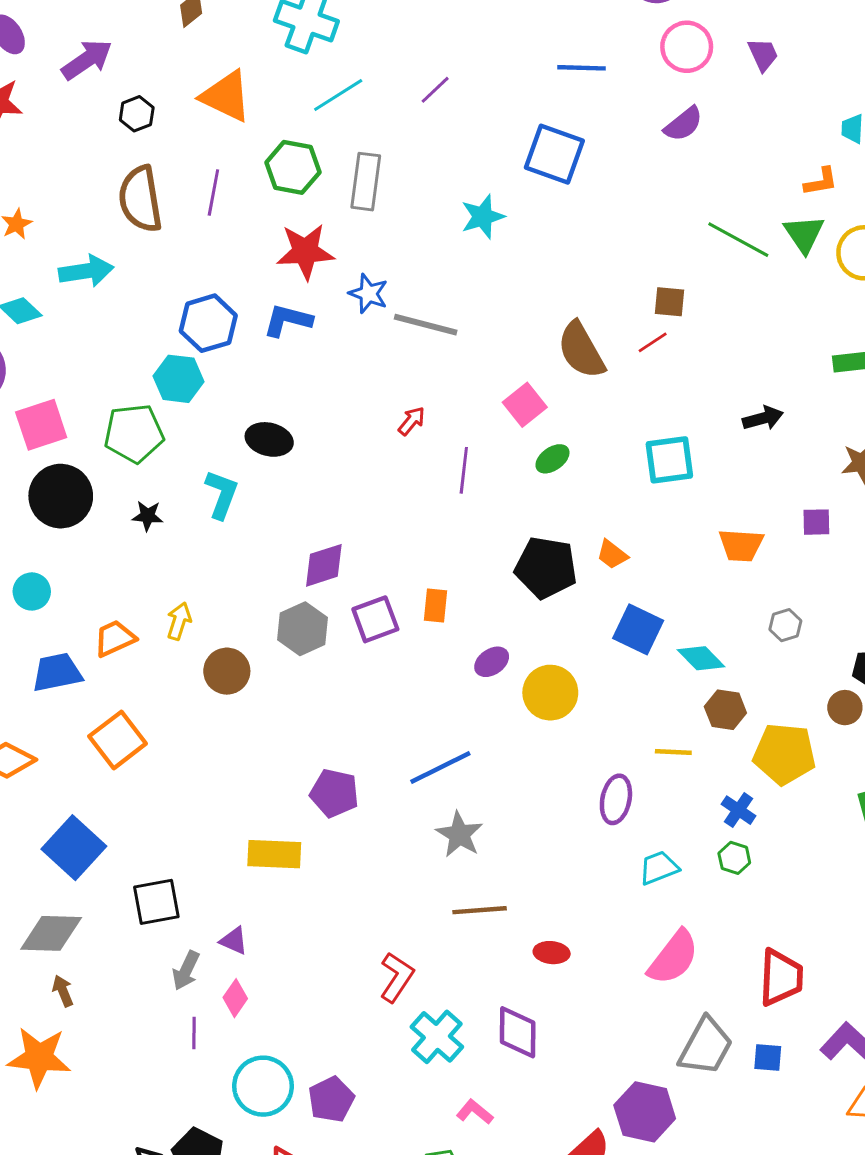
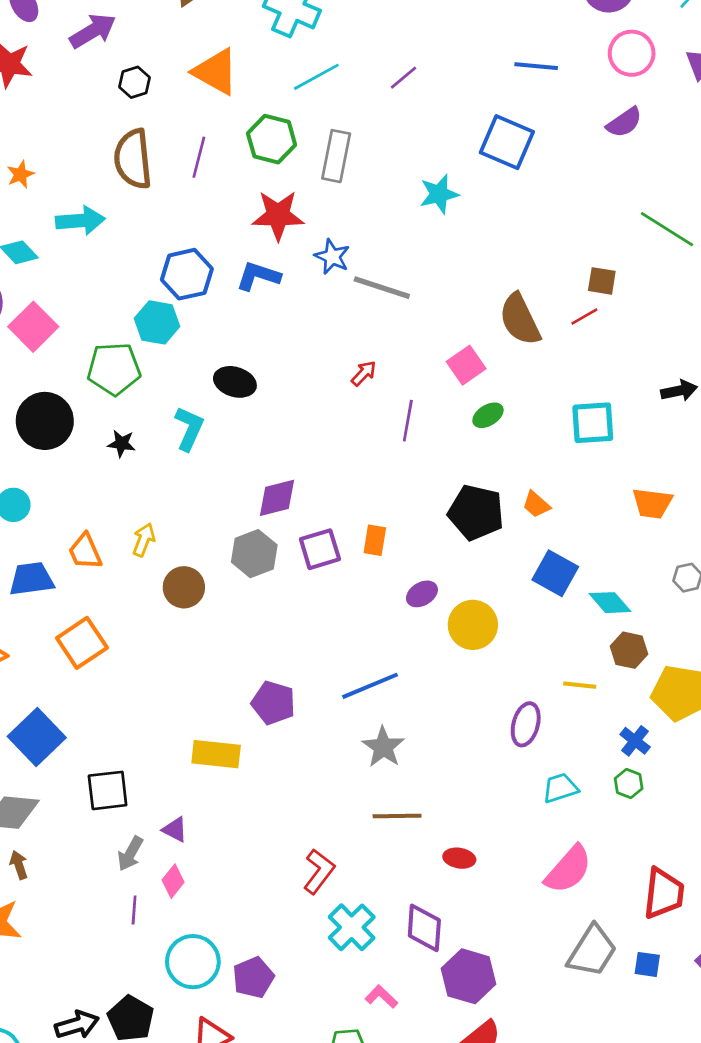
pink square: (41, 425) -> (33, 327), moved, turned -30
orange trapezoid: (115, 638) -> (85, 552), turned -93
purple hexagon: (645, 1112) -> (468, 976), moved

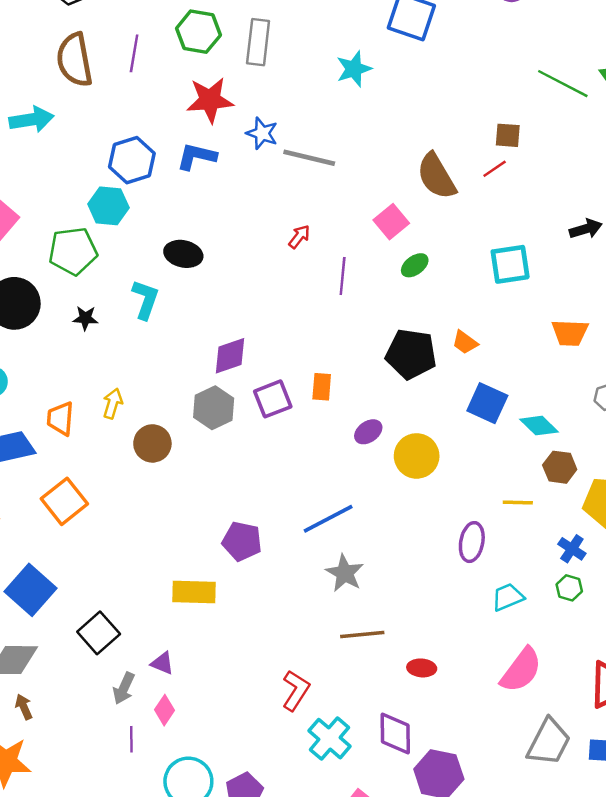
orange trapezoid: (85, 552) -> (60, 419), turned 33
black square: (108, 790) -> (99, 633), turned -30

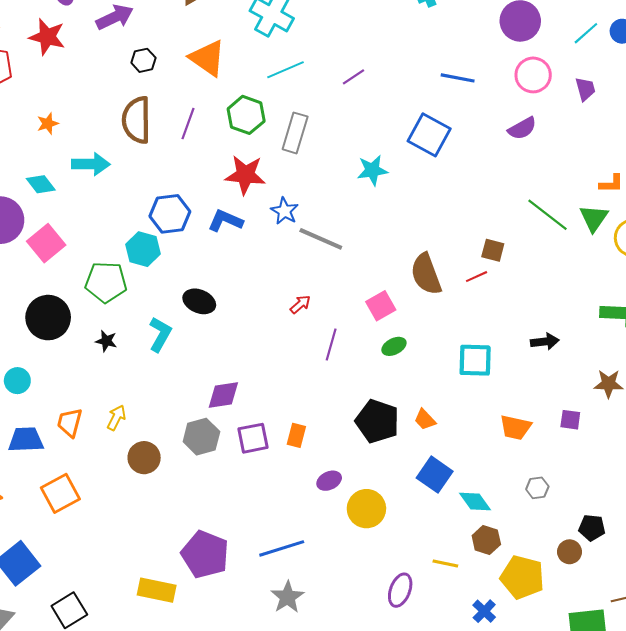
purple pentagon: (242, 541) -> (205, 554), size x1.4

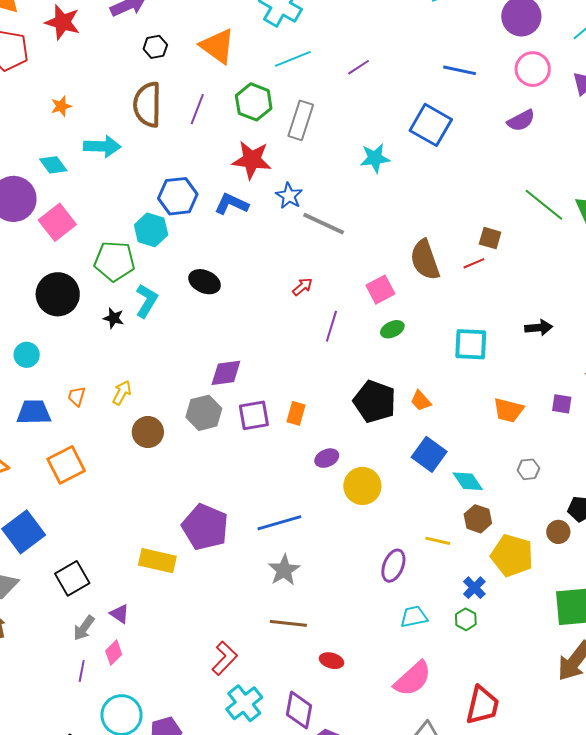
cyan L-shape: (160, 334) -> (146, 301), moved
orange trapezoid: (70, 422) -> (77, 396), size x0.7

